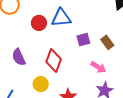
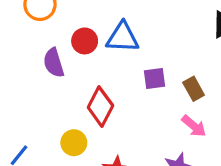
purple semicircle: (19, 57) -> (54, 63), moved
pink arrow: (98, 67) -> (194, 126), moved

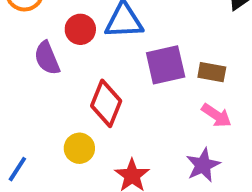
purple square: (155, 79) -> (166, 65), size x1.5
brown rectangle: (194, 89) -> (212, 72), turned -45

